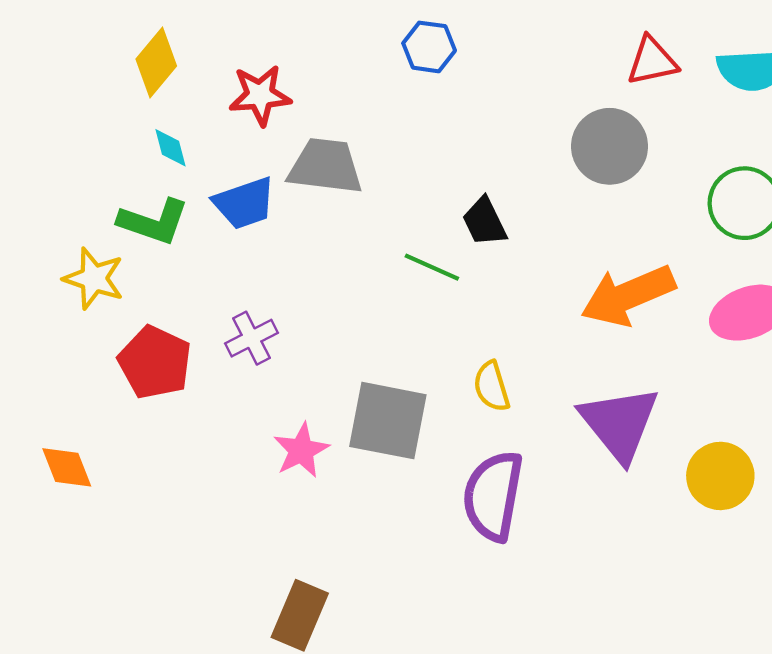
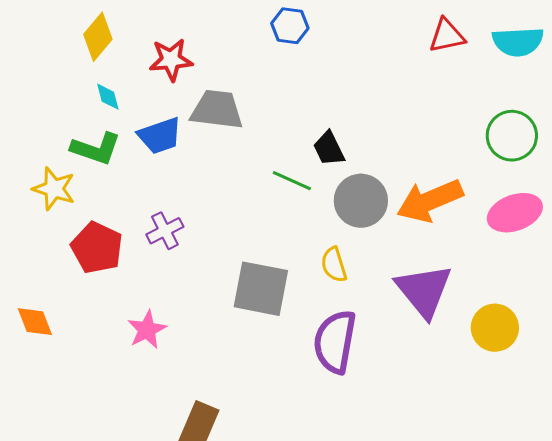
gray circle: (610, 146) -> (361, 201), moved
pink star: (301, 450) -> (147, 330), moved

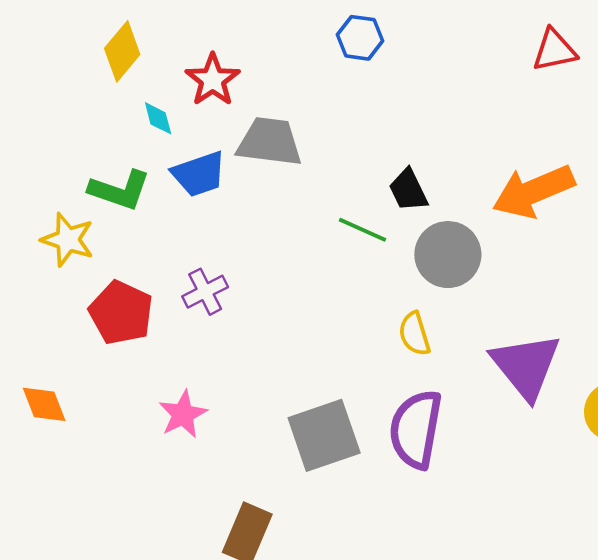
red star: (171, 60) -> (213, 80), turned -30
cyan diamond: (108, 97) -> (158, 118), moved
orange arrow: (430, 201) -> (533, 191), moved
gray square: (261, 289) -> (324, 435), moved, turned -30

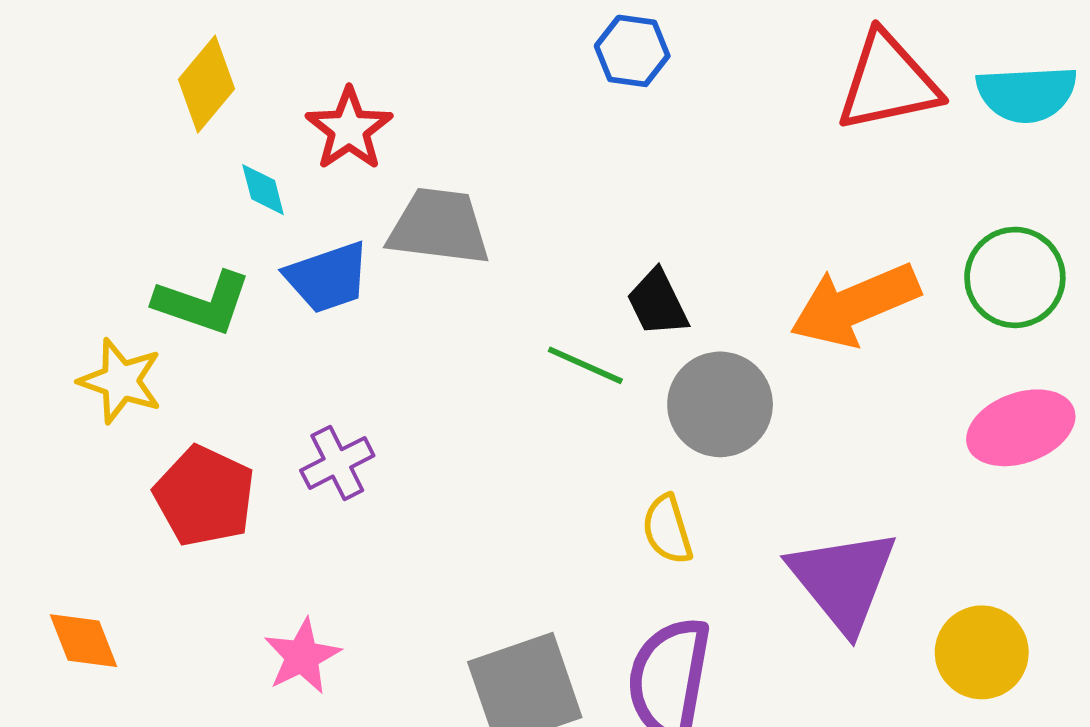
blue hexagon: (360, 38) -> (632, 51), moved
red triangle: (554, 50) -> (888, 82), size x1.5

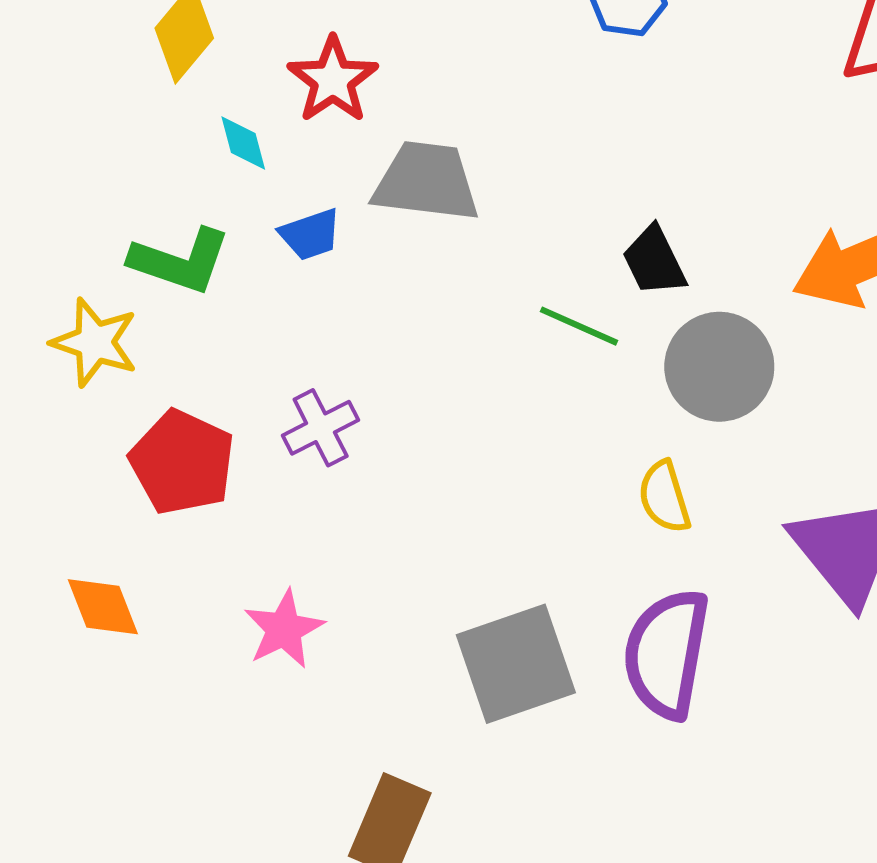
blue trapezoid: (328, 277) -> (310, 235), size x0.7
orange diamond: (83, 641) -> (103, 607), moved

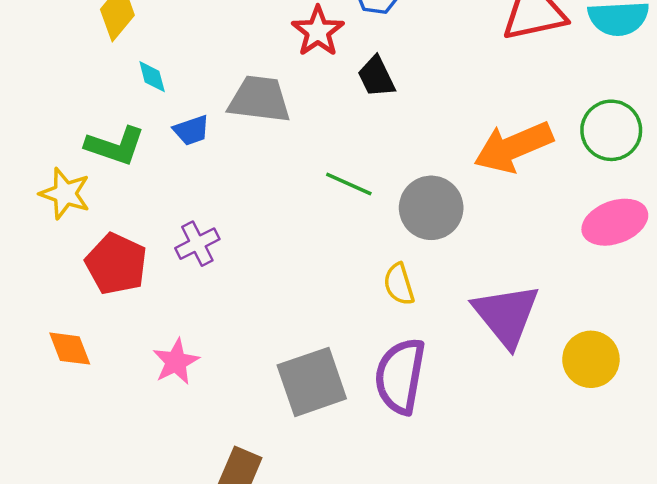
red star: (333, 80) -> (318, 31), moved
black trapezoid: (654, 261) -> (376, 77), moved

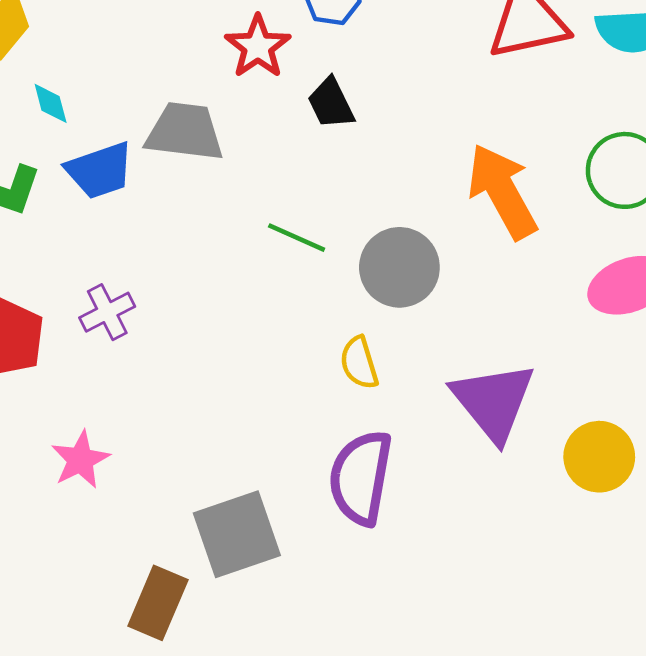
blue trapezoid: (191, 130) -> (100, 170), size x1.5
orange arrow: (513, 147) -> (502, 191), turned 84
gray square: (312, 382) -> (237, 534), moved

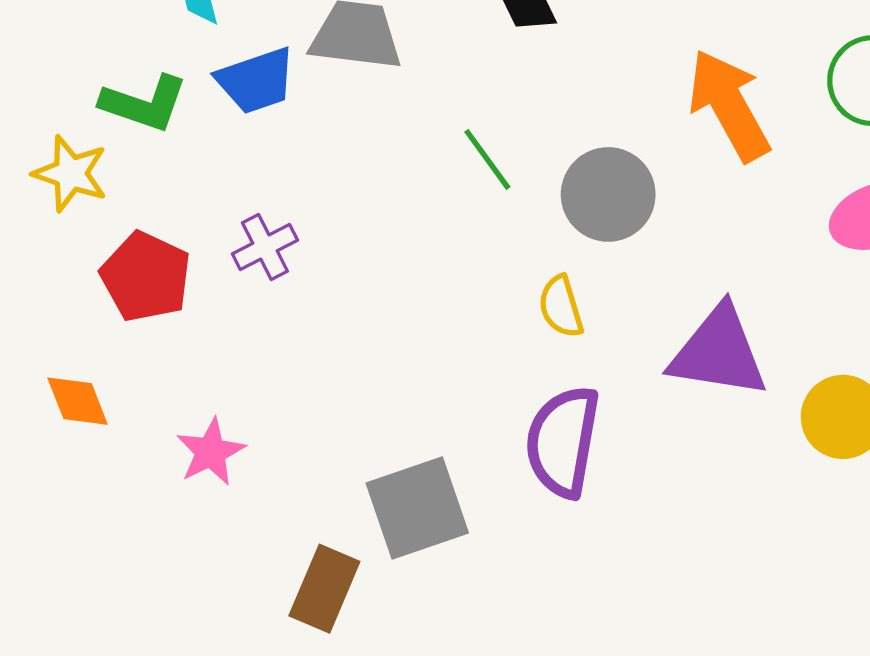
green line: (297, 238) -> (487, 159), turned 30
purple triangle: (493, 402) -> (719, 352), turned -42
pink star: (80, 460) -> (211, 452), moved

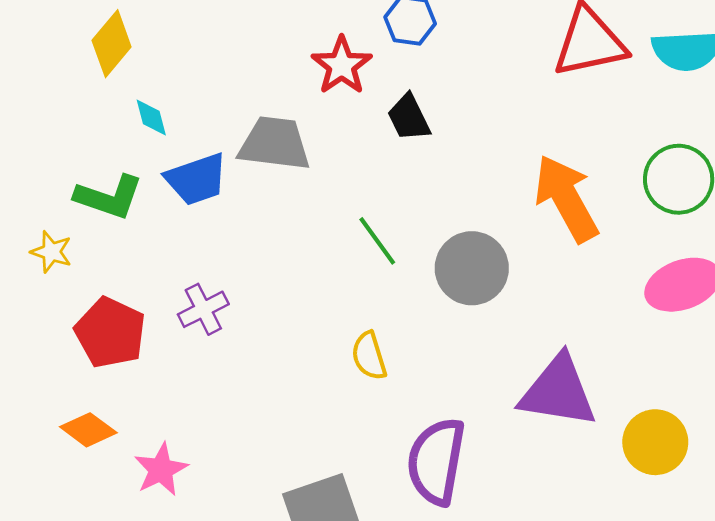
yellow star: (71, 173) -> (51, 252), size x0.7
yellow semicircle: (561, 307) -> (369, 356), moved
orange diamond: (78, 401) -> (88, 430), moved, turned -32

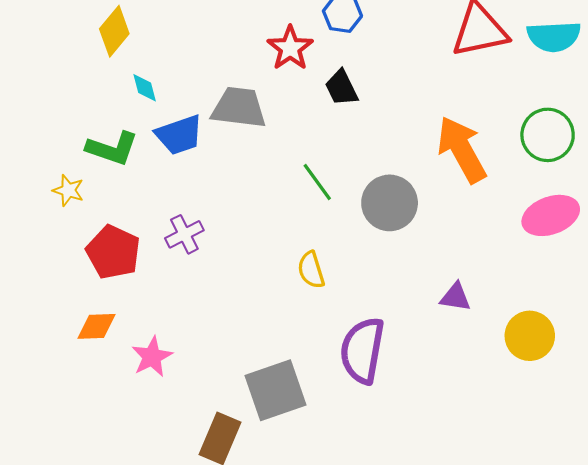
purple triangle: (558, 391) -> (455, 297), size x0.5
orange diamond: (88, 430) -> (97, 326), turned -39

